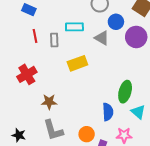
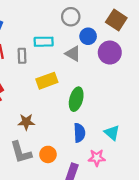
green ellipse: (125, 92) -> (76, 99), moved
brown star: (49, 102) -> (26, 122), moved
orange circle: (87, 134) -> (48, 154), moved

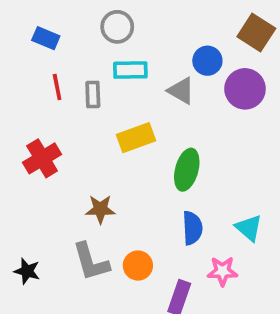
gray circle: (71, 17) -> (117, 27), moved

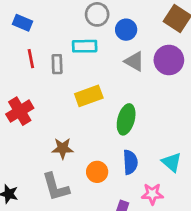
gray circle: (117, 27) -> (97, 14), moved
blue circle: (207, 61) -> (126, 30), moved
gray triangle: (181, 91) -> (134, 61), moved
orange circle: (138, 266) -> (97, 172), moved

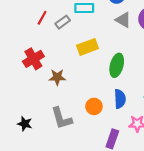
red line: (31, 59) -> (42, 18), turned 40
gray rectangle: (57, 64) -> (63, 22), turned 56
brown star: (63, 148) -> (57, 77), moved

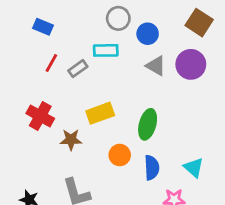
yellow rectangle: (87, 47) -> (100, 113), moved
red cross: (33, 59) -> (40, 116), turned -30
orange circle: (94, 106) -> (120, 155), moved

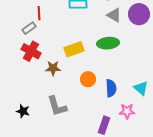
red line: (51, 63) -> (39, 13), turned -32
gray rectangle: (78, 69) -> (29, 28), moved
green ellipse: (148, 124) -> (108, 43), moved, turned 70

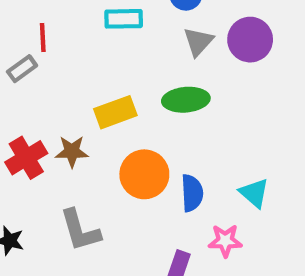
gray triangle: (114, 15) -> (198, 42), turned 42
red cross: (31, 51) -> (26, 158), moved, turned 30
orange circle: (88, 79) -> (144, 174), size x1.5

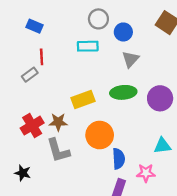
purple circle: (250, 40) -> (160, 98), moved
blue semicircle: (192, 193) -> (119, 159), moved
cyan triangle: (254, 193) -> (162, 146), turned -48
gray L-shape: (80, 230) -> (58, 150), moved

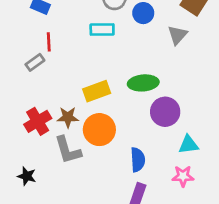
gray triangle: (130, 59) -> (177, 35), moved
purple circle: (160, 98) -> (165, 112), moved
orange circle: (100, 135) -> (99, 130), moved
pink star: (146, 173) -> (183, 176), moved

